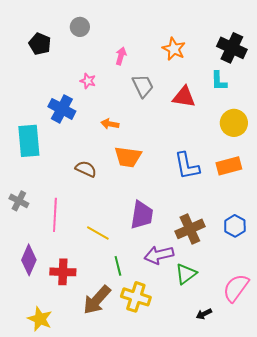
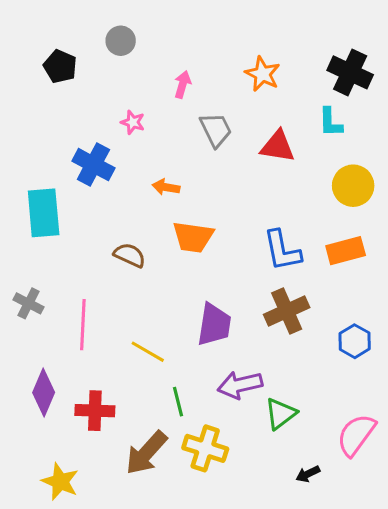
brown cross: (190, 229) -> (287, 311), moved

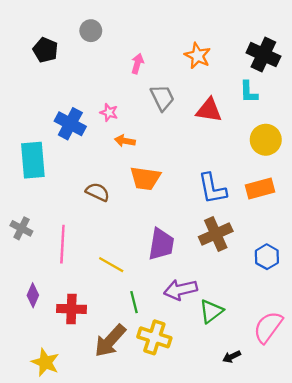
pink star: (133, 122) -> (109, 112), moved
purple diamond: (44, 393) -> (33, 295), size x0.7

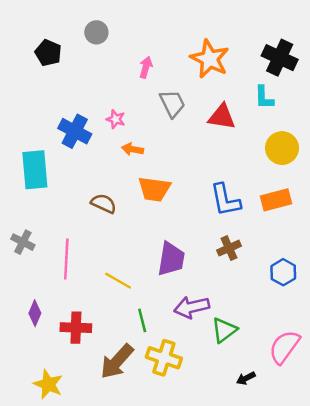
orange star: (198, 56) -> (210, 59), size x1.4
brown cross: (216, 234) -> (229, 248), size x0.7

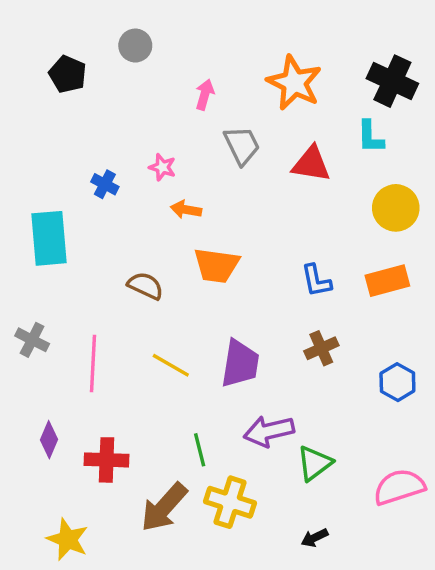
blue cross: (75, 131) -> (105, 184), size x0.6
blue L-shape: (225, 200) -> (316, 281), size x0.7
yellow line: (118, 281) -> (171, 365), moved
pink semicircle: (284, 347) -> (399, 487), turned 36
black arrow: (246, 378) -> (315, 538), moved

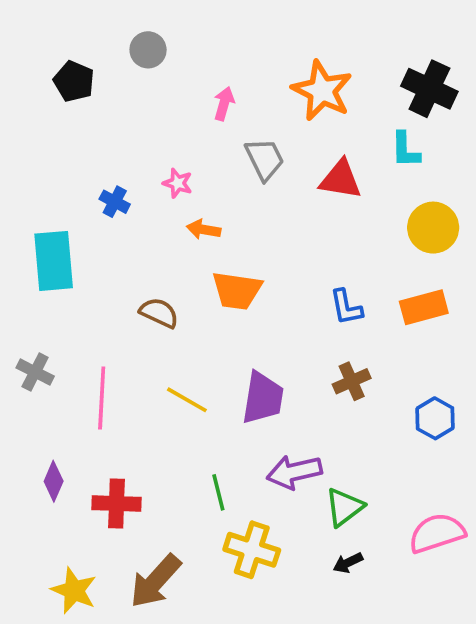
brown arrow: (164, 507) -> (155, 581), moved
black arrow: (315, 538) -> (348, 563), moved

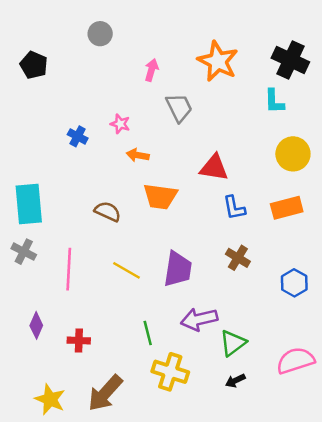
black pentagon: (74, 81) -> (34, 65), moved
red triangle: (341, 179) -> (214, 168), moved
cyan rectangle: (54, 261) -> (29, 204), moved
brown cross: (352, 381) -> (238, 258), turned -35
red cross: (117, 503) -> (79, 340), size x0.7

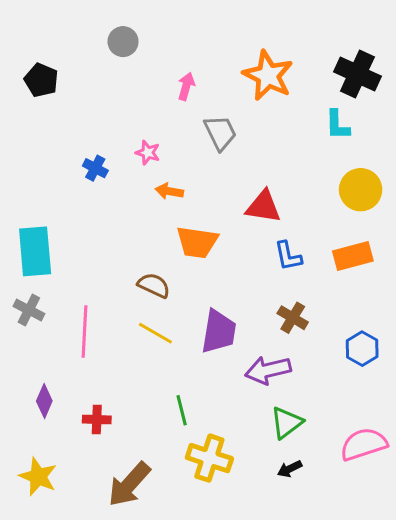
brown semicircle: (108, 212) -> (154, 285), moved
purple arrow: (199, 319) -> (268, 370), moved
yellow star: (50, 399) -> (38, 477), moved

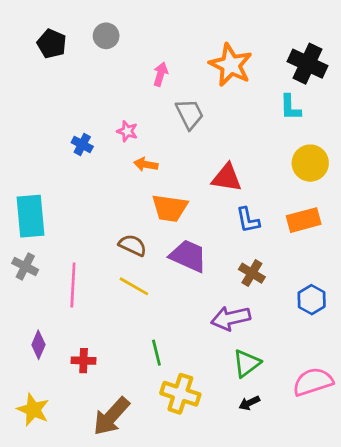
black pentagon: (41, 80) -> (52, 44), moved
purple trapezoid: (219, 332) -> (188, 256), moved, turned -75

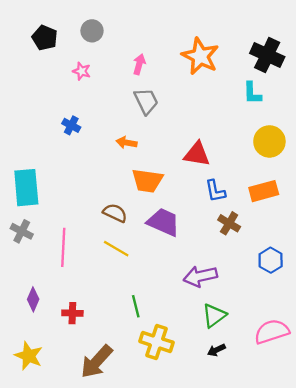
gray trapezoid: (190, 114) -> (146, 101), moved
pink star: (127, 131) -> (82, 71), moved
brown cross: (252, 273) -> (229, 223), moved

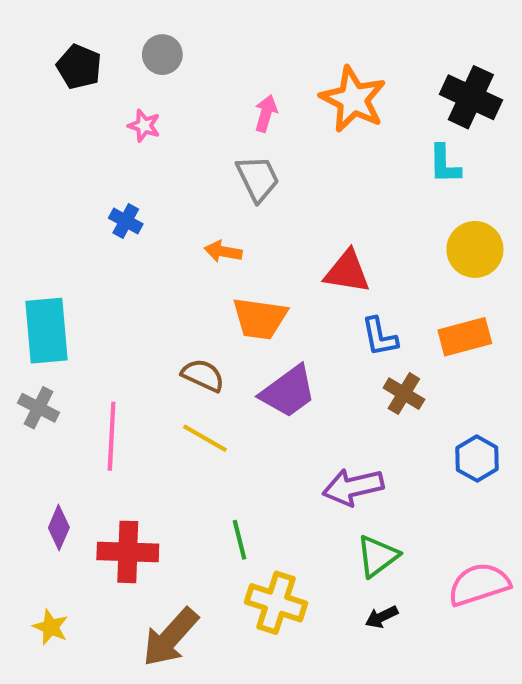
pink arrow: (139, 64) -> (266, 113), moved
purple trapezoid: (163, 222) -> (288, 392), turned 120
red cross: (72, 313) -> (128, 552), size x1.6
yellow star: (29, 356) -> (51, 627), size x0.7

